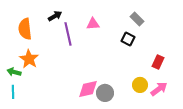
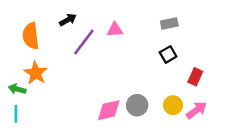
gray rectangle: (137, 19) -> (169, 24), turned -56
purple line: (68, 34) -> (84, 42), turned 50
black square: (128, 39) -> (168, 54), moved, turned 32
gray circle: (105, 93) -> (137, 105), moved

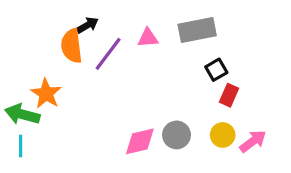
gray rectangle: (169, 24) -> (197, 30), moved, size x1.6
orange semicircle: (31, 36) -> (72, 46), moved
red rectangle: (195, 77) -> (229, 95), moved
green arrow: (17, 89) -> (22, 114), size x1.5

